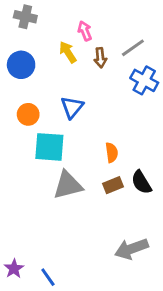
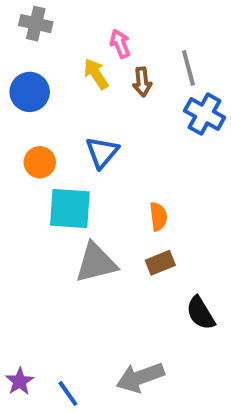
gray line: (133, 48) -> (188, 68), turned -70
black semicircle: (141, 182) -> (201, 313), moved
gray arrow: (131, 249) -> (140, 377), moved

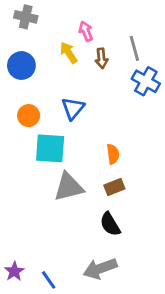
black semicircle: (201, 313) -> (110, 224), moved

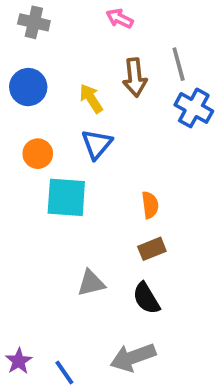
pink arrow: (86, 31) -> (120, 19), moved, turned -42
yellow arrow: (69, 53) -> (91, 98), moved
brown arrow: (102, 58) -> (135, 78), size x1.4
gray triangle: (69, 187) -> (91, 283), moved, size x0.7

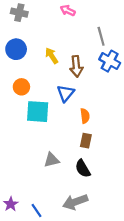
brown arrow: (135, 78) -> (76, 66), moved
blue triangle: (97, 144) -> (66, 93), moved
brown rectangle: (152, 249) -> (86, 141), turned -56

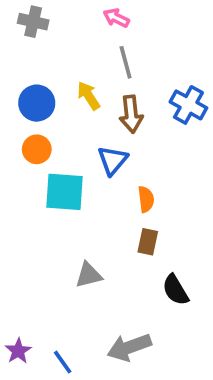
gray line: (101, 36) -> (126, 62), moved
blue circle: (16, 49) -> (37, 103), moved
black semicircle: (83, 169) -> (176, 290), moved

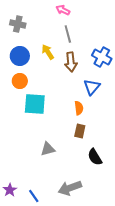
gray cross: (33, 22) -> (18, 24), moved
blue triangle: (113, 160) -> (92, 87), moved

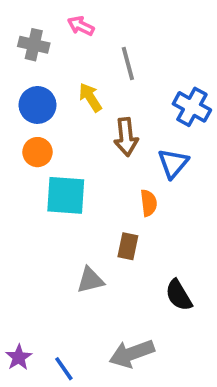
pink arrow: (63, 10) -> (81, 26), moved
brown arrow: (71, 62) -> (126, 137), moved
brown rectangle: (80, 131) -> (128, 246), moved

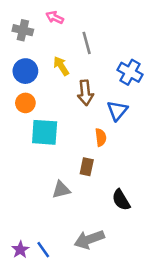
purple star: (19, 357) -> (20, 250), moved

